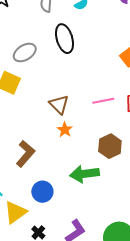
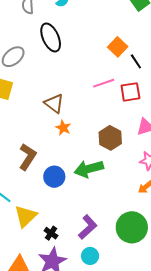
pink line: (103, 101) -> (104, 83), moved
blue circle: (42, 192) -> (54, 177), moved

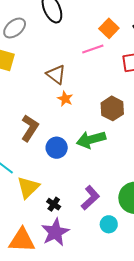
orange square: (118, 47) -> (109, 28), moved
pink line: (104, 83) -> (93, 49), moved
cyan circle: (90, 256) -> (109, 224), moved

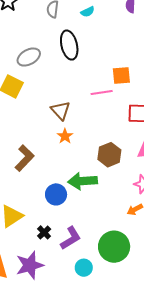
orange square: (109, 28) -> (121, 75), turned 30
blue circle: (57, 148) -> (56, 194), moved
black cross: (54, 204) -> (44, 232), moved

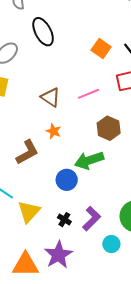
orange square: (121, 75) -> (101, 48), turned -36
pink line: (102, 93) -> (88, 94), moved
orange star: (65, 136) -> (54, 131), moved
brown L-shape: (25, 158) -> (27, 152), turned 32

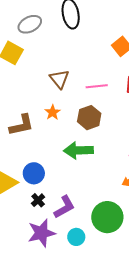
brown hexagon: (109, 128) -> (89, 118), moved
blue circle: (67, 180) -> (34, 173), moved
purple star: (58, 255) -> (41, 233), moved

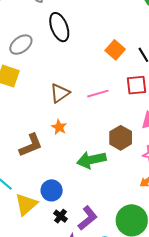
brown triangle: (59, 79) -> (60, 93), turned 45
brown hexagon: (89, 118) -> (121, 138), moved

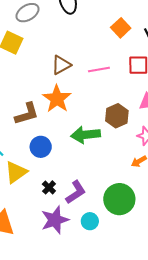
orange star: (59, 127) -> (57, 99), size x1.8
blue circle: (52, 190) -> (41, 147), moved

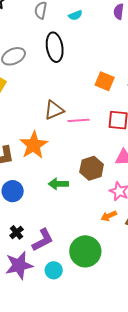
orange square: (121, 28) -> (105, 81), turned -30
brown triangle: (61, 65) -> (54, 110), moved
green arrow: (86, 135) -> (58, 184), size x0.7

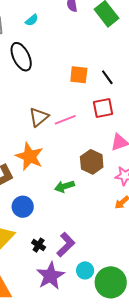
green circle: (85, 251) -> (111, 282), moved

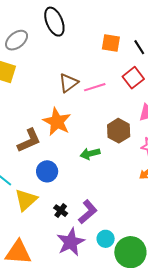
red square: (103, 108) -> (133, 78), turned -30

